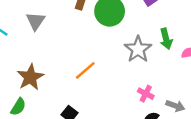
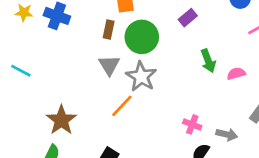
gray triangle: (36, 21) -> (109, 65), moved
gray star: (138, 49) -> (141, 77), moved

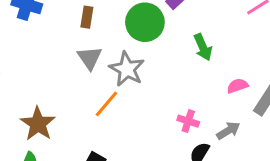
green circle: (142, 37) -> (145, 22), moved
pink semicircle: (236, 74) -> (237, 86), moved
gray arrow: (227, 134) -> (228, 131), turned -42

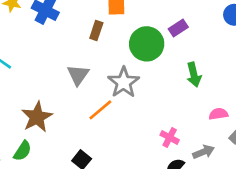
gray triangle: (90, 58) -> (78, 75), moved

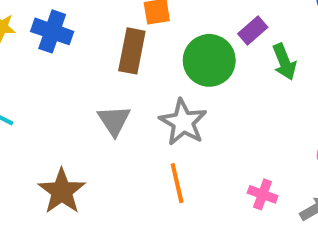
brown rectangle: (96, 30) -> (132, 51), size x1.5
green arrow: (194, 75) -> (284, 62), moved
orange line: (100, 110) -> (177, 183), moved, turned -55

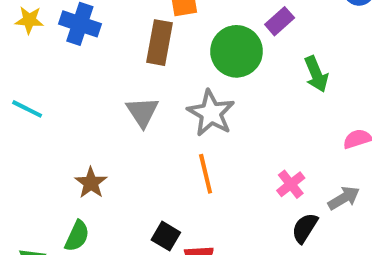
green arrow: (284, 62) -> (316, 74), moved
brown star: (62, 191) -> (91, 183), size x0.7
pink cross: (263, 194) -> (291, 184), turned 32

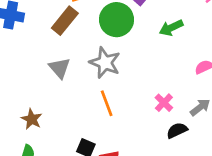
brown rectangle: (159, 43) -> (65, 21), turned 36
green arrow: (316, 74) -> (171, 28), turned 95
black semicircle: (305, 228) -> (177, 130), turned 40

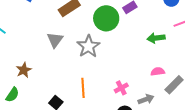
green arrow: (171, 28) -> (156, 38), moved
orange line: (107, 103) -> (83, 88), moved

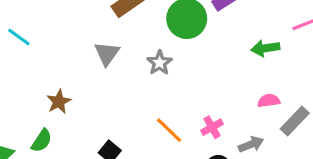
gray star: (88, 46) -> (159, 63), size x0.7
orange line: (83, 88) -> (169, 130), moved, turned -42

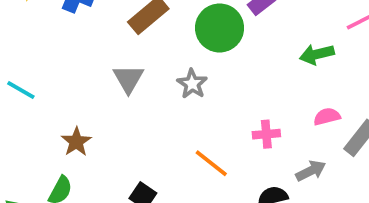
cyan line: (19, 37) -> (21, 90), moved
pink cross: (212, 127) -> (266, 134), moved, turned 30

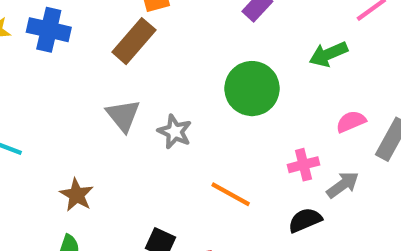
green circle: (220, 28) -> (252, 89), moved
gray star: (192, 84) -> (175, 132), moved
pink cross: (266, 134) -> (304, 165), moved

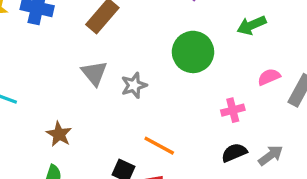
gray star: (175, 132) -> (134, 85), turned 30
gray arrow: (343, 185) -> (271, 155), moved
orange line: (231, 194) -> (159, 146), moved

